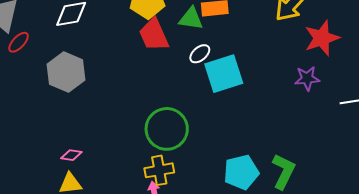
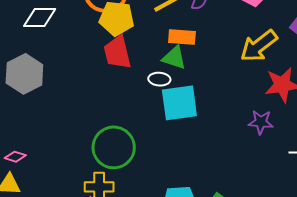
green triangle: (191, 19) -> (174, 58), moved
white ellipse: (200, 54) -> (159, 79), turned 35

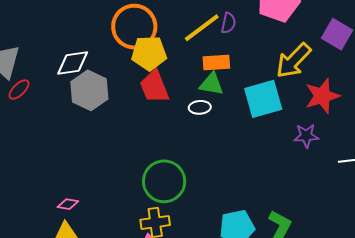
gray hexagon: (24, 74) -> (89, 90), moved
cyan square: (179, 103) -> (263, 99), moved

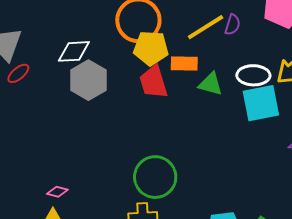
orange rectangle: (216, 62) -> (184, 64), moved
white ellipse: (200, 107) -> (253, 75), moved, size x1.5

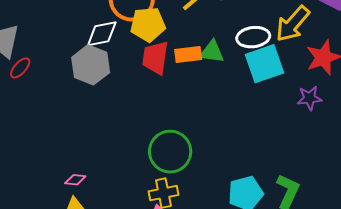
white diamond: (74, 51) -> (102, 34), moved
orange rectangle: (184, 64) -> (188, 55), moved
red trapezoid: (154, 82) -> (155, 58), turned 33

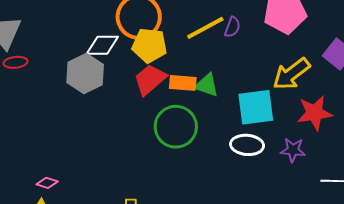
white ellipse: (253, 37) -> (247, 145), moved
red trapezoid: (155, 58) -> (150, 79), turned 30
red ellipse: (20, 68) -> (16, 62), turned 30
green circle: (170, 152) -> (176, 127), moved

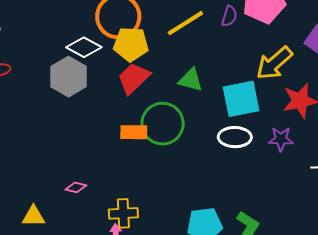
purple semicircle: (232, 27) -> (229, 16), moved
white diamond: (102, 45) -> (84, 47), turned 32
orange rectangle: (183, 83) -> (134, 132), moved
pink diamond: (47, 183) -> (76, 187), moved

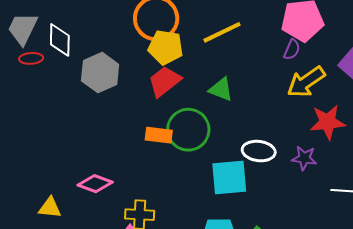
purple semicircle: (229, 16) -> (292, 50), moved
white diamond: (84, 47) -> (60, 40), moved, turned 56
cyan square: (241, 99) -> (229, 178), moved
pink diamond: (76, 187) -> (95, 184), size x1.6

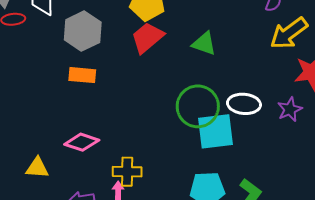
green circle: (188, 130) -> (198, 106), moved
orange rectangle: (159, 135) -> (82, 75), moved
purple star: (304, 158) -> (290, 109), turned -30

